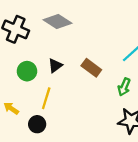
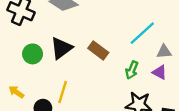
black triangle: (55, 66) -> (61, 48), size x1.5
yellow line: (46, 98) -> (63, 92), moved

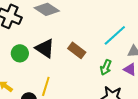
black triangle: (61, 48) -> (45, 48), turned -50

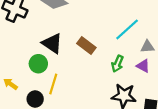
green circle: (20, 53) -> (38, 64), moved

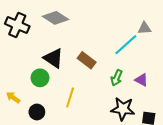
gray triangle: (147, 47) -> (145, 28), moved
yellow line: (53, 84) -> (70, 98), moved

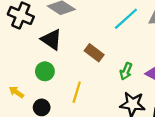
cyan line: (126, 45) -> (126, 19), moved
black triangle: (53, 58) -> (51, 40), moved

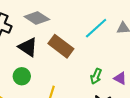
brown rectangle: (94, 53) -> (61, 46), moved, size x1.4

